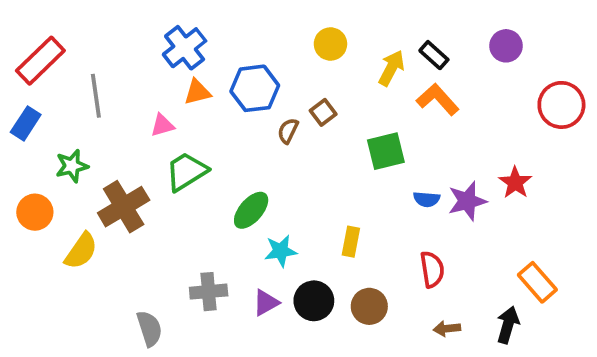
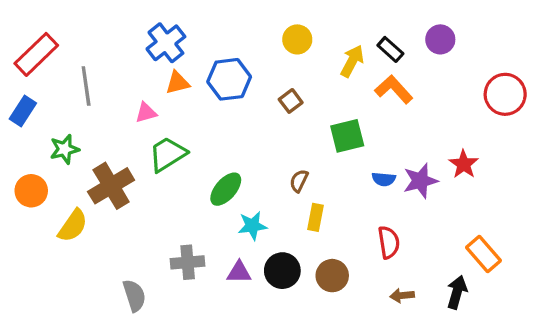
purple circle: (506, 46) -> (440, 39), moved
brown semicircle: (288, 131) -> (299, 181), moved
purple triangle: (266, 303) -> (239, 272), turned 30

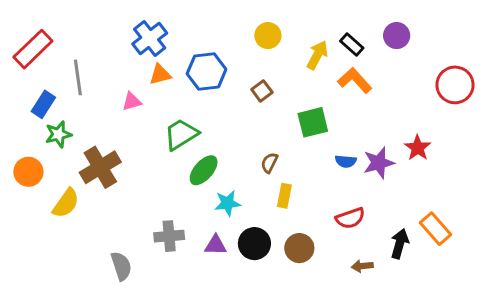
blue rectangle: (23, 111) -> (43, 104), moved
green trapezoid: (168, 154) -> (181, 134), moved
red semicircle: (389, 242) -> (350, 218), turned 80
black arrow: (457, 292) -> (400, 244), moved

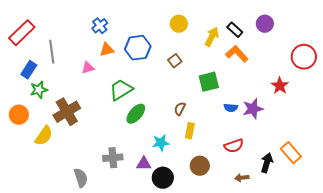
blue cross: (150, 39) -> (100, 26), size x0.7
red star: (418, 148) -> (280, 86), moved
cyan star: (227, 203) -> (161, 143), moved
black circle: (254, 244) -> (163, 178), moved

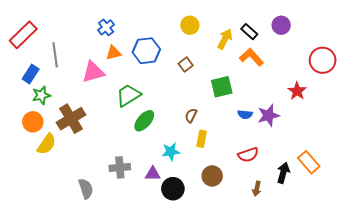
pink triangle: (88, 68) -> (93, 72), size x1.6
orange circle: (19, 115) -> (33, 122), moved
brown arrow: (242, 178) -> (257, 189), turned -72

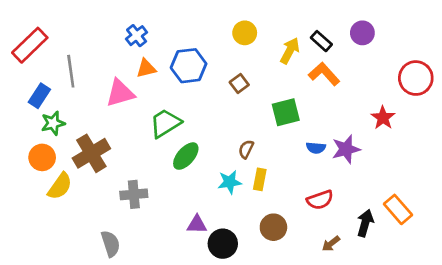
cyan star: (171, 152) -> (230, 182), moved
gray cross: (120, 167) -> (134, 194), moved
brown arrow: (257, 189) -> (331, 244), turned 40

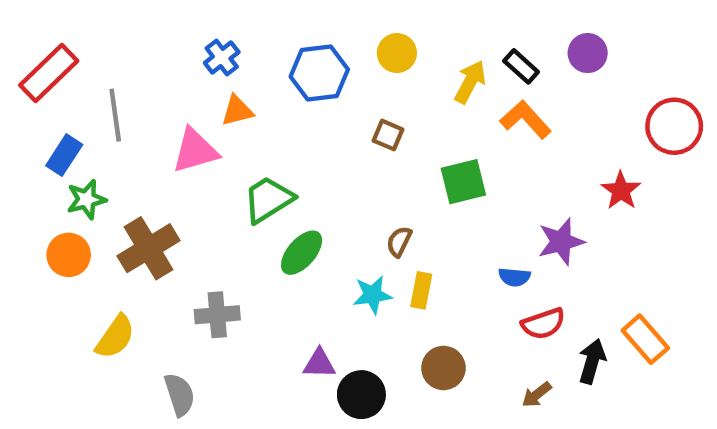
blue hexagon: (189, 66) -> (319, 73), moved
brown square: (239, 83) -> (388, 135), turned -30
blue semicircle: (316, 148) -> (514, 277), moved
yellow semicircle: (60, 186) -> (115, 337), moved
red semicircle: (320, 200) -> (543, 324), moved

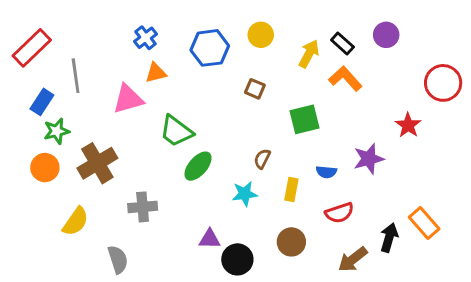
green trapezoid: (268, 199) -> (176, 131), turned -111
blue semicircle: (514, 277) -> (326, 172), moved
yellow rectangle: (421, 290) -> (291, 189), moved
red semicircle: (543, 324) -> (340, 213), moved
brown arrow: (537, 395) -> (353, 259), size x1.5

